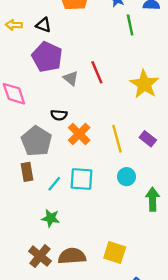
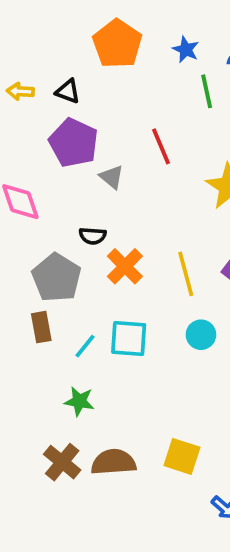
red line: (97, 72) -> (161, 146), moved

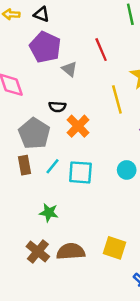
yellow line: (186, 274) -> (117, 99), moved
cyan line: (85, 346) -> (52, 166), moved

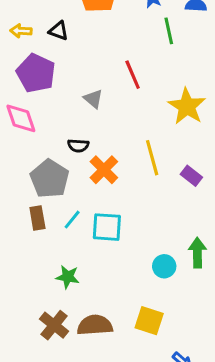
purple pentagon: (45, 47) -> (36, 73), moved
yellow line: (117, 99) -> (152, 158), moved
cyan circle: (127, 170) -> (164, 266), moved

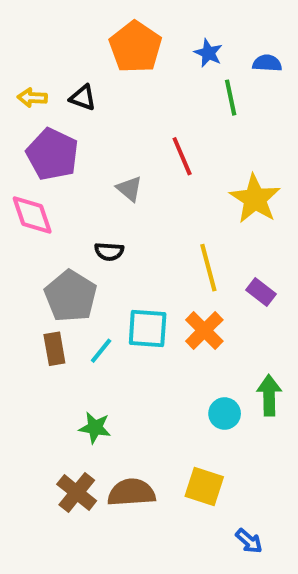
orange cross: (104, 170) -> (204, 330), moved
cyan square: (107, 227) -> (148, 328), moved

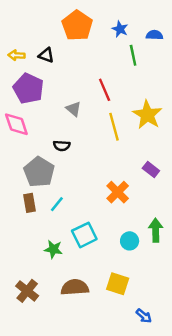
yellow line: (208, 268) -> (114, 127), moved
cyan square: (148, 328) -> (84, 235), moved, turned -30
brown cross: (77, 492) -> (27, 291), moved

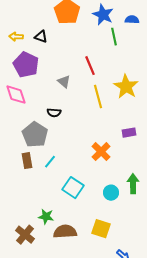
blue star: (120, 29) -> (103, 15), size x1.5
purple rectangle: (151, 170) -> (129, 133), turned -48
cyan square: (84, 235) -> (73, 188), turned -30
green star: (53, 249) -> (46, 217), moved

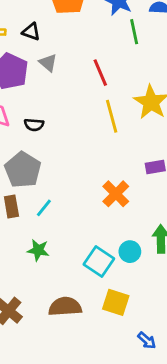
gray triangle: (64, 82) -> (48, 63), moved
black semicircle: (54, 113) -> (34, 125), moved
cyan square: (73, 188) -> (99, 261), moved
green star: (46, 217) -> (38, 250), moved

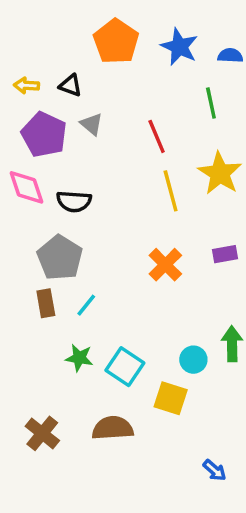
green line: (134, 32) -> (211, 103), moved
black semicircle: (34, 125) -> (74, 201), size x1.4
orange cross: (116, 194) -> (165, 265), moved
cyan square: (99, 261) -> (125, 367), moved
yellow square: (116, 302) -> (171, 398), moved

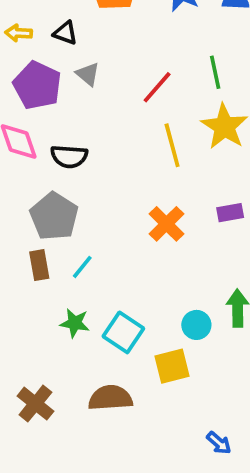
green line: (211, 103) -> (215, 72), moved
red line: (157, 136) -> (157, 87), turned 64
yellow square: (171, 398) -> (172, 366), turned -32

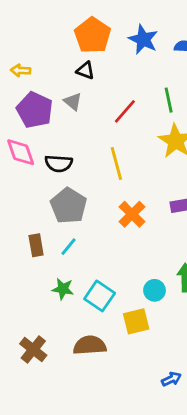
black triangle: (65, 33) -> (85, 70), moved
yellow line: (172, 145) -> (116, 163), moved
gray pentagon: (54, 216) -> (69, 206), moved
blue arrow: (219, 443) -> (171, 379), turned -66

